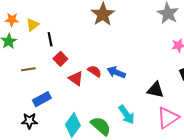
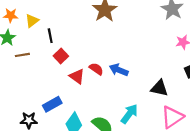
brown line: (28, 69) -> (22, 55), moved
blue rectangle: (42, 99) -> (52, 104), moved
cyan arrow: (127, 115) -> (129, 114), turned -108

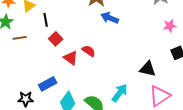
blue arrow: (119, 70) -> (110, 18), moved

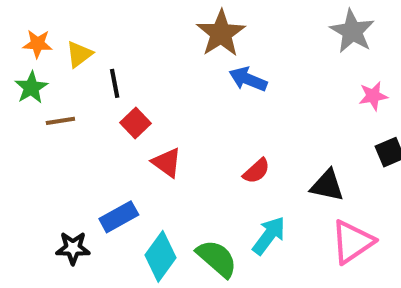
red semicircle: (89, 51) -> (256, 171), moved, turned 104

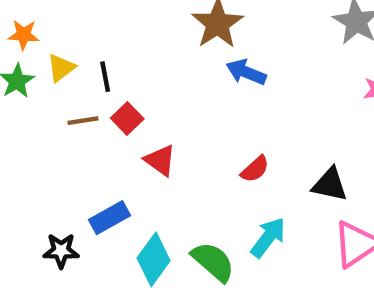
yellow triangle: (79, 54) -> (61, 68), moved
brown line: (60, 121) -> (83, 121), moved

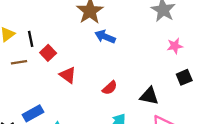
red square: (127, 118) -> (48, 53), moved
red triangle: (160, 160) -> (68, 75), moved

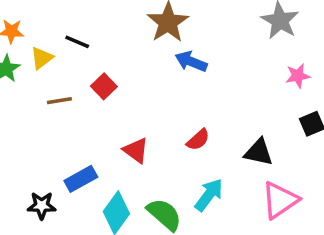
black line: (31, 39) -> (77, 42), moved, turned -56
red triangle: (68, 75) -> (136, 150), moved

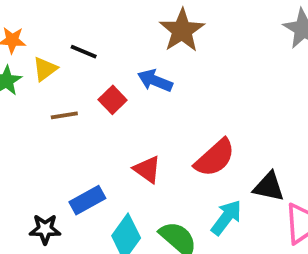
blue arrow: (191, 61) -> (155, 81), moved
red semicircle: (198, 140) -> (215, 158), size x1.6
black triangle: (259, 152) -> (269, 187), moved

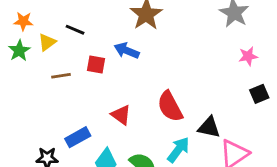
red square: (113, 100) -> (96, 65), turned -36
red semicircle: (215, 158) -> (170, 106), turned 104

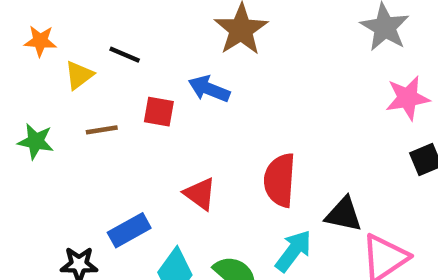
green star: (19, 51) -> (36, 141), moved, turned -30
pink star: (248, 56) -> (408, 98), size x1.4
red semicircle: (170, 106) -> (280, 180), turned 32

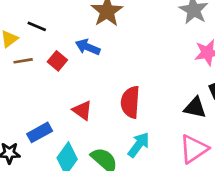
red square: (159, 112) -> (57, 61), turned 30
brown line: (102, 130) -> (23, 61), moved
black triangle: (344, 214) -> (195, 108), moved

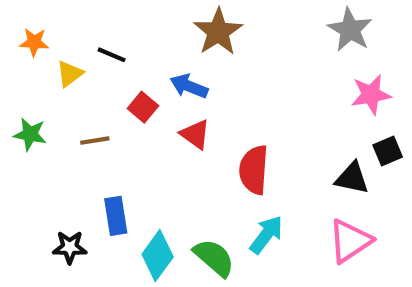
brown line: (23, 61) -> (95, 141), moved
red triangle: (82, 110) -> (195, 134), moved
blue rectangle: (40, 132) -> (116, 216), turned -70

